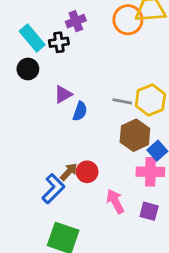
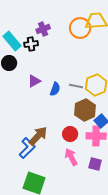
blue semicircle: (80, 111) -> (55, 89), moved
brown arrow: (69, 172) -> (38, 136), size x1.5
red circle: (87, 172) -> (70, 134), moved

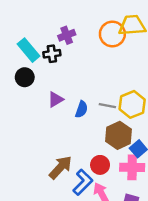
blue L-shape: (27, 148) -> (83, 182), moved

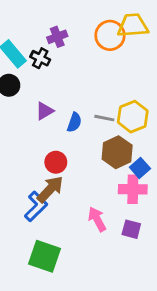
black cross: (52, 54) -> (40, 58), turned 35
red circle: (100, 165) -> (56, 162), moved
blue L-shape: (83, 182) -> (36, 206), moved

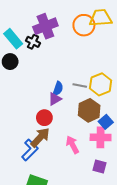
purple cross: (57, 37) -> (45, 26), size x1.6
purple triangle: (44, 111) -> (55, 99), moved
pink arrow: (97, 219) -> (72, 145), moved

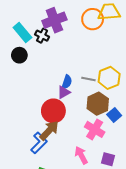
red circle: (44, 118) -> (53, 111), size x1.5
pink cross: (101, 137) -> (95, 129), moved, turned 30
pink arrow: (72, 145) -> (81, 155), moved

